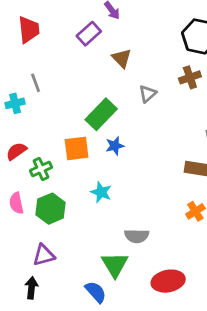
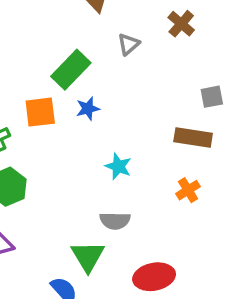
brown cross: (190, 77) -> (181, 24), turned -30
cyan star: (101, 192) -> (118, 166), moved

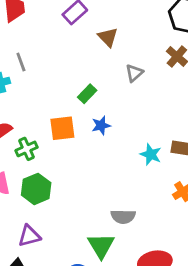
green rectangle: (71, 70) -> (87, 94), size x0.6
cyan star: (118, 166) -> (151, 154), moved

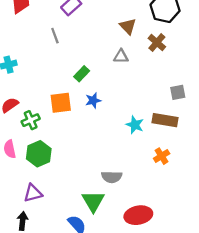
brown triangle: (108, 37) -> (128, 26), moved
gray line: (21, 62) -> (55, 36), moved
gray triangle: (134, 73) -> (121, 56), turned 42

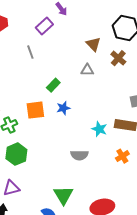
gray semicircle: (112, 177) -> (79, 155), moved

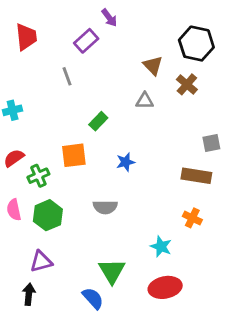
blue star: (63, 108) -> (126, 162), moved
cyan star: (99, 129) -> (161, 247), moved
gray semicircle: (79, 155) -> (105, 207), moved
orange cross: (122, 156) -> (192, 218), turned -32

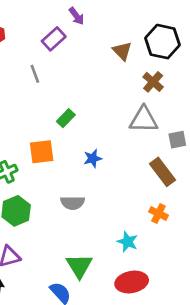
brown triangle: (153, 65) -> (122, 51), moved
gray triangle: (145, 101) -> (144, 119), moved, size x1.6
brown rectangle: (196, 176) -> (162, 172), turned 44

